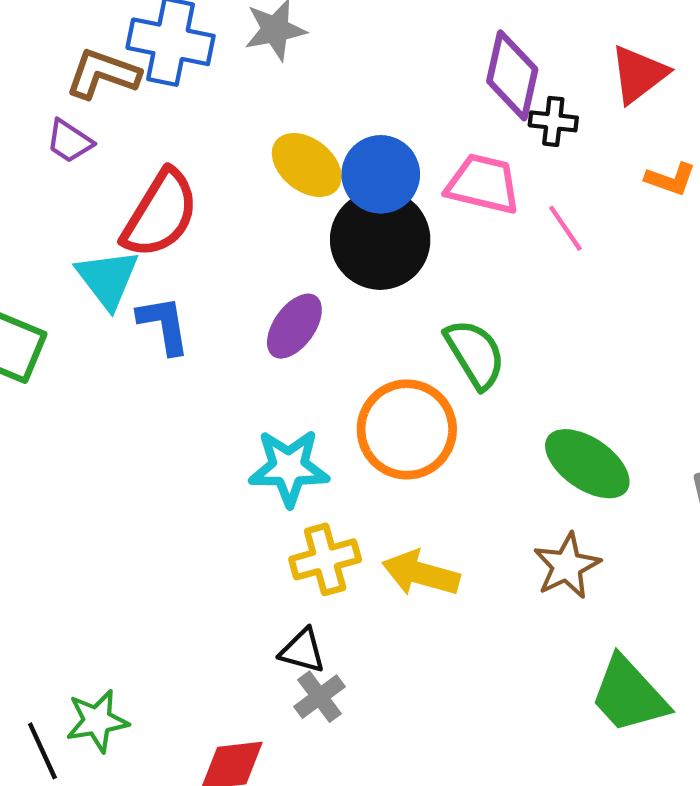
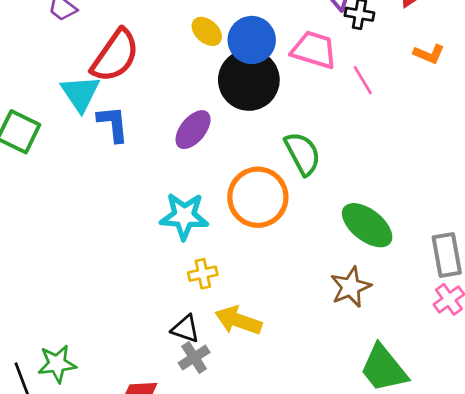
yellow ellipse: (307, 165) -> (207, 31), size x0.7
yellow cross: (325, 559) -> (203, 274), size x0.7
yellow arrow: (421, 573) -> (238, 320), moved

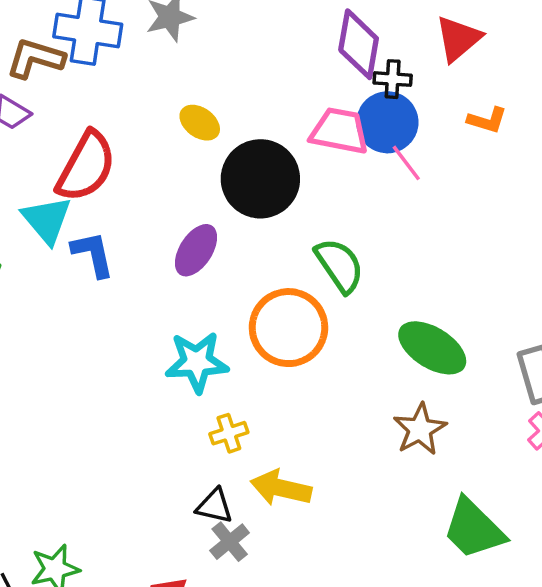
blue circle: (252, 40) -> (387, 122), moved

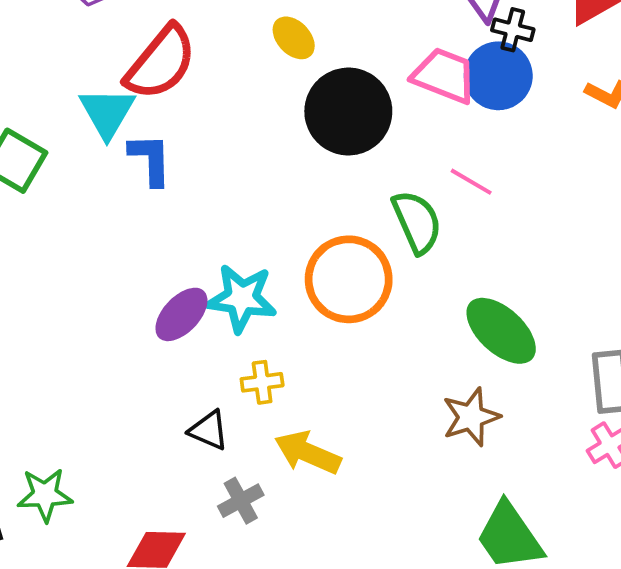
pink line: (406, 163) -> (471, 182), moved, turned -33
purple ellipse: (196, 250) -> (181, 314), moved
black triangle: (214, 506) -> (209, 430), moved

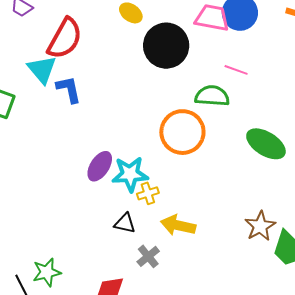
green semicircle: (417, 222) -> (212, 96), turned -52
cyan star: (242, 298) -> (130, 174), moved
brown star: (471, 417) -> (260, 226), moved

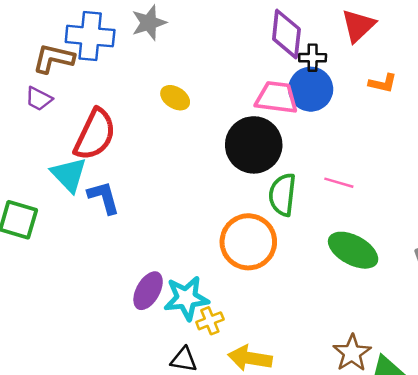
black circle: (166, 46) -> (254, 145), moved
pink line: (236, 70) -> (339, 183), moved
green semicircle: (212, 96) -> (282, 195), turned -84

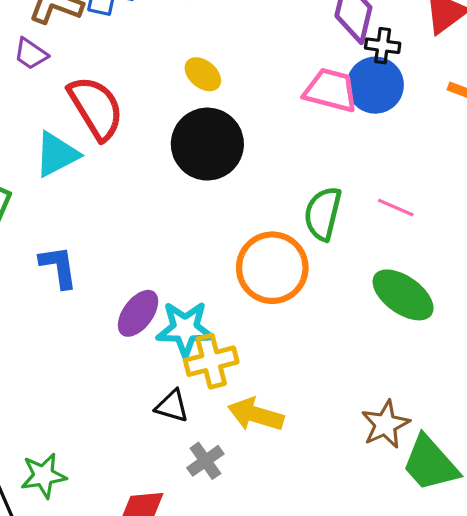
red semicircle: (95, 134) -> (96, 108), turned -64
black circle: (254, 145) -> (207, 144), moved
cyan triangle: (69, 175) -> (57, 154), turned 39
blue L-shape: (104, 197) -> (58, 267), moved
yellow cross: (210, 321) -> (211, 361), size x1.5

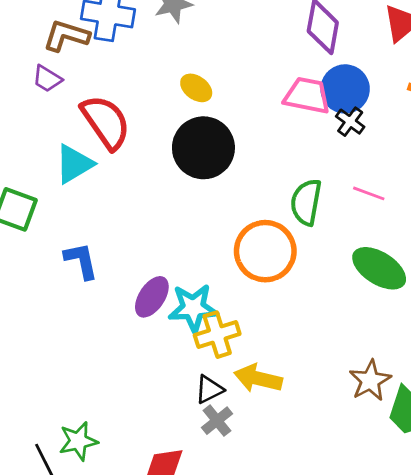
black cross: (383, 46) -> (350, 122), moved, turned 32
black triangle: (172, 406) -> (209, 389), moved, turned -40

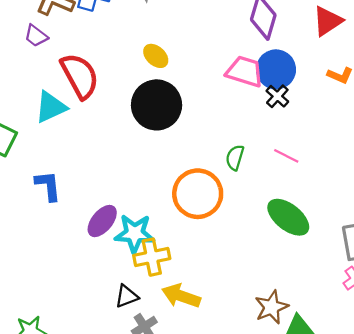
green semicircle: (306, 202) -> (235, 158), size x0.7
black triangle: (209, 389) -> (127, 296), moved

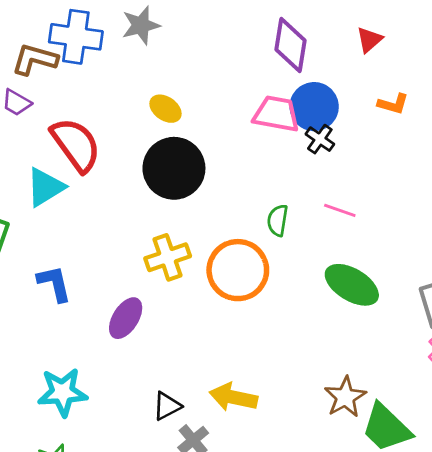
red triangle: (327, 21) -> (369, 40), size x0.7
cyan star: (135, 233) -> (63, 392), moved
yellow cross: (152, 257) -> (168, 257), moved

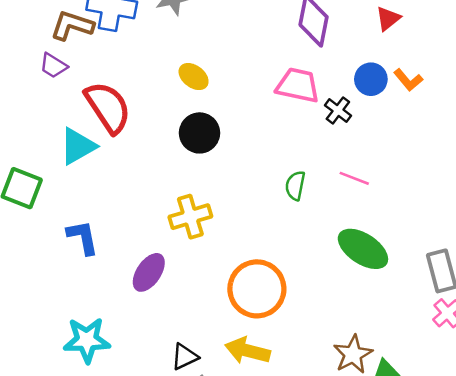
orange L-shape: (393, 104) -> (408, 80), turned 32
blue circle: (314, 107) -> (371, 79), moved, size x0.7
black circle: (174, 168) -> (199, 133), size x0.7
orange circle: (238, 270) -> (257, 289), moved

